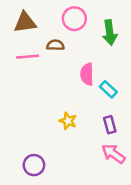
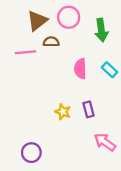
brown triangle: (25, 22) -> (37, 21), moved, turned -30
cyan rectangle: (108, 89) -> (109, 70), moved
purple rectangle: (110, 125) -> (88, 109), moved

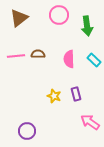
brown triangle: (37, 21) -> (19, 18), moved
brown semicircle: (51, 42) -> (38, 54), moved
pink line: (26, 52) -> (16, 56), moved

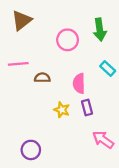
pink circle: (59, 15) -> (68, 40), moved
brown semicircle: (38, 54) -> (42, 78), moved
pink semicircle: (69, 59) -> (79, 83), moved

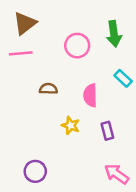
pink line: (18, 64) -> (21, 53), moved
purple rectangle: (87, 108) -> (107, 131), moved
pink arrow: (103, 140) -> (116, 174), moved

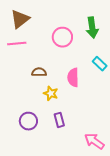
yellow star: (71, 125) -> (51, 93), moved
purple rectangle: (107, 131) -> (59, 120), moved
purple circle: (35, 171) -> (28, 121), moved

